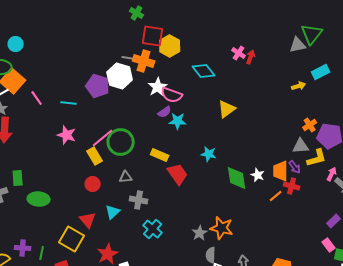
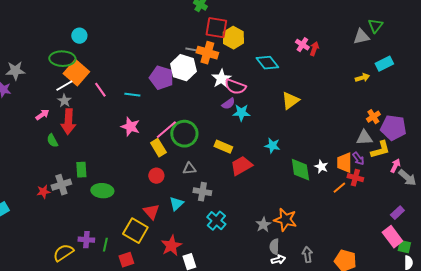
green triangle: (312, 34) -> (375, 26), size x0.7
red trapezoid: (178, 174) -> (241, 166), turned -85
pink rectangle: (329, 245) -> (392, 237), size x1.5

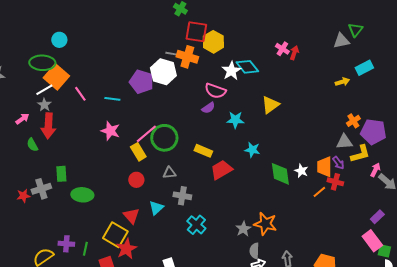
white star: (221, 79) -> (231, 71), moved
cyan star: (241, 113) -> (235, 120), moved
red star: (171, 246) -> (126, 249), moved

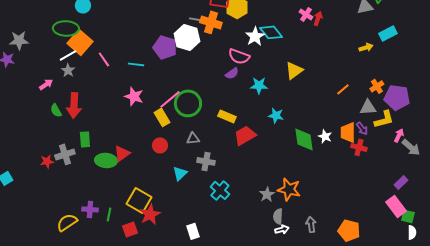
red arrow: (48, 126) -> (74, 105), moved
orange line: (319, 192) -> (343, 89), moved
red triangle: (131, 216) -> (122, 153), moved, turned 36

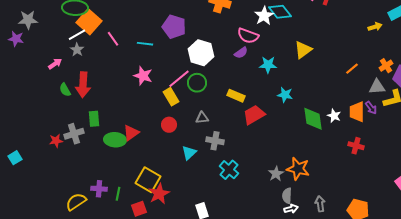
white hexagon: (187, 37) -> (201, 53), moved
green circle: (188, 103) -> (197, 83), size x0.7
red cross: (359, 147) -> (356, 146), moved

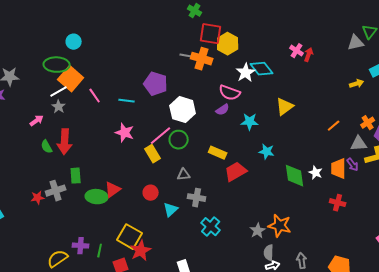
red circle: (169, 125) -> (151, 193), moved

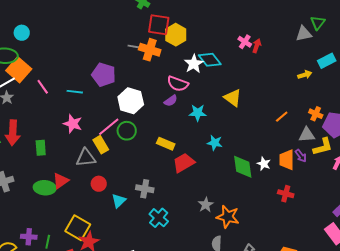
yellow triangle: (285, 107) -> (233, 98), turned -48
orange cross: (368, 123) -> (316, 114), turned -32
gray triangle: (184, 175) -> (86, 158), moved, size x1.5
green rectangle: (76, 176) -> (41, 148), moved
gray star: (258, 231) -> (206, 205), moved

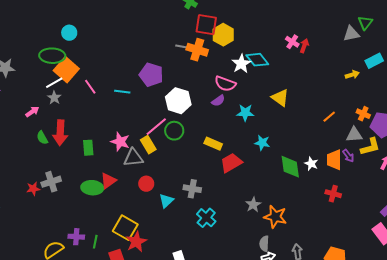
pink star: (73, 124) -> (120, 142), moved

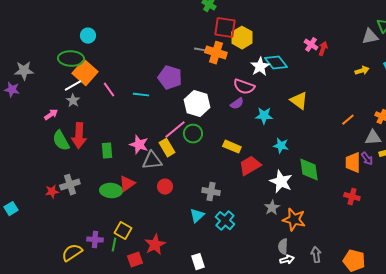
yellow arrow: (352, 75) -> (362, 71), moved
green semicircle: (42, 138) -> (61, 141), size x1.5
white star: (311, 164) -> (281, 182), moved, size x1.6
cyan triangle: (166, 201) -> (197, 216), moved
yellow square: (125, 228) -> (123, 231), moved, size x0.7

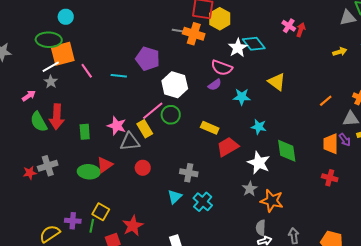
orange square: (85, 73) -> (63, 54), turned 35

